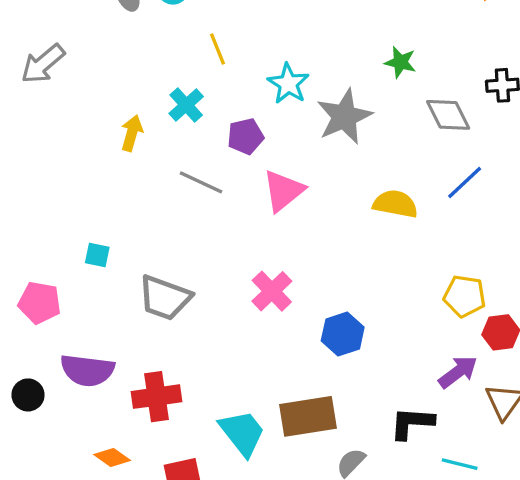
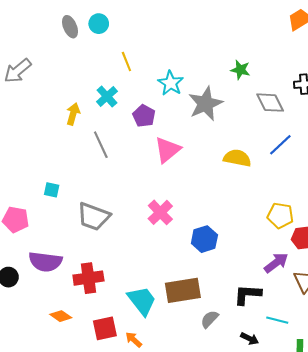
purple pentagon: (245, 136) -> (144, 116), turned -30
gray line: (201, 182) -> (101, 145), moved, turned 40

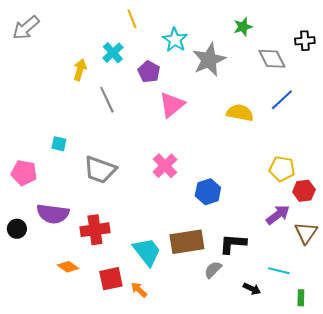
green star: (240, 70) -> (243, 27), turned -30
black L-shape: (248, 294) -> (233, 244), moved

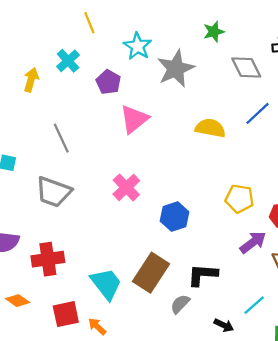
gray line: (107, 100) -> (61, 138), moved
yellow pentagon: (282, 169) -> (240, 199), moved
brown rectangle: (187, 242) -> (151, 273), turned -48
cyan line: (279, 271) -> (254, 305), turned -55

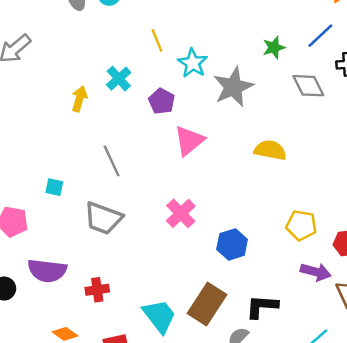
yellow line: (89, 23) -> (157, 40), moved
blue line: (257, 113) -> (320, 36), moved
purple arrow: (253, 242) -> (316, 272), turned 52
red cross: (48, 259) -> (97, 290), size x0.7

